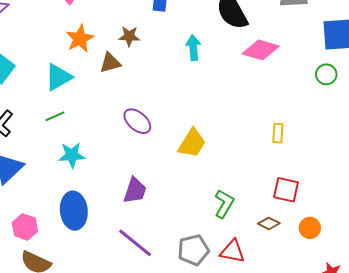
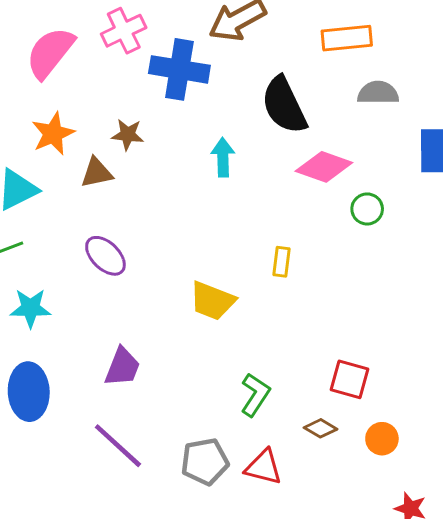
green circle: (326, 74) -> (367, 209), moved
purple ellipse: (137, 121) -> (105, 256), moved
yellow rectangle: (278, 133) -> (281, 262), moved
yellow trapezoid: (192, 143) -> (212, 301), turned 76

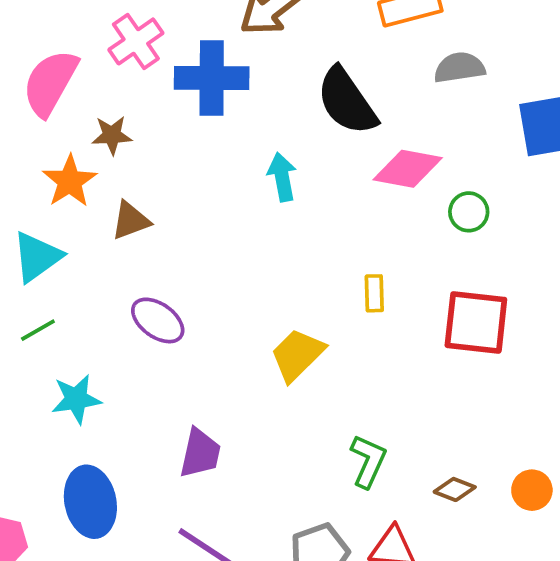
brown star: (128, 135) -> (112, 135), moved
yellow trapezoid: (212, 301) -> (297, 355), turned 123
red square: (350, 379) -> (476, 322), moved, size x1.4

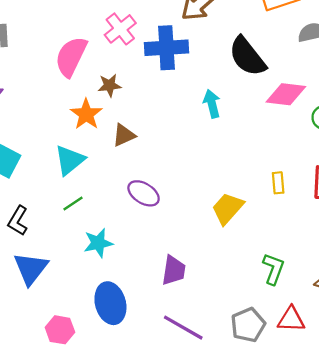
yellow rectangle: (374, 293) -> (278, 183), moved

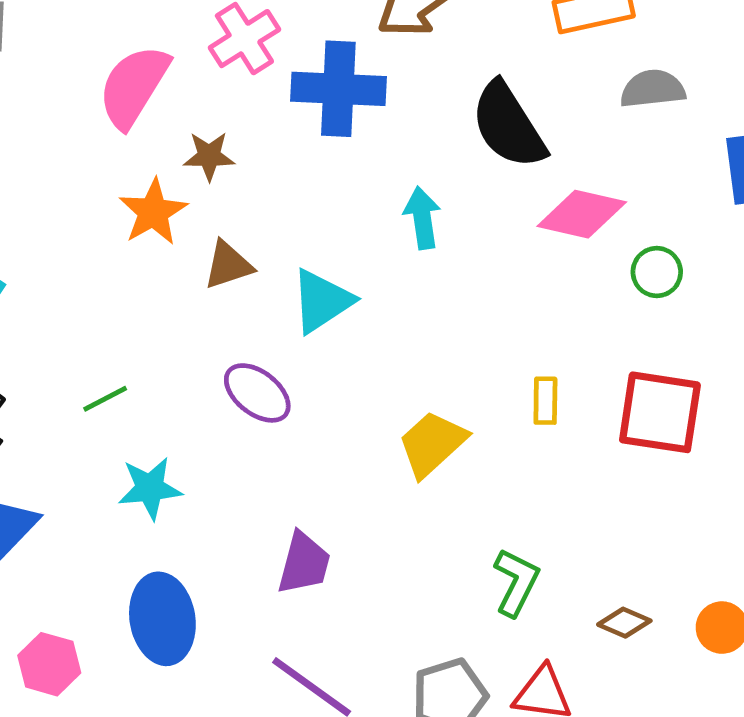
cyan triangle: (70, 160) -> (322, 301), moved

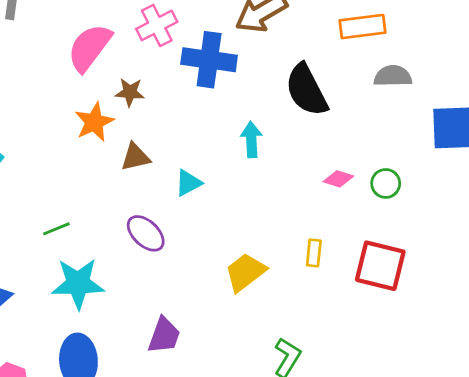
pink diamond: (582, 214) -> (338, 179), moved, size x0.6
cyan triangle: (322, 301) -> (188, 183), size x0.7
cyan star: (150, 488) -> (78, 283), size x1.4

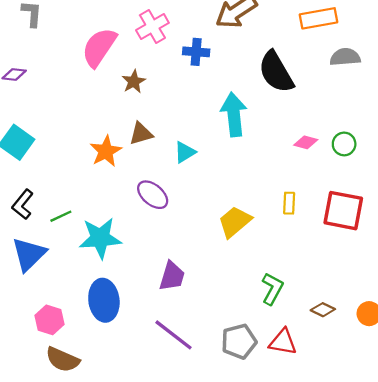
blue cross: (209, 60) -> (196, 52), size x0.6
brown star: (130, 92) -> (134, 82), turned -30
orange star: (94, 122) -> (106, 151), moved
cyan arrow: (251, 140) -> (234, 114), size x1.5
green line: (56, 229) -> (61, 216), moved

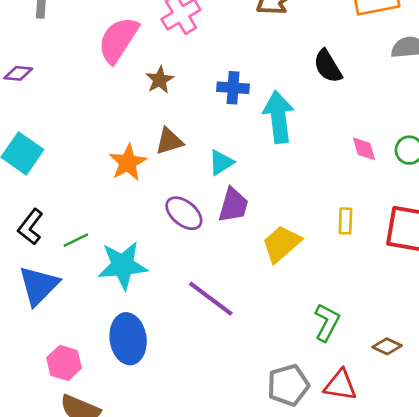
blue cross: (196, 52) -> (233, 88), moved
black semicircle: (276, 72) -> (328, 66), size x0.7
pink diamond: (306, 142) -> (364, 149), turned 60
purple trapezoid: (172, 276) -> (233, 205), moved
purple line: (174, 335) -> (211, 299), moved

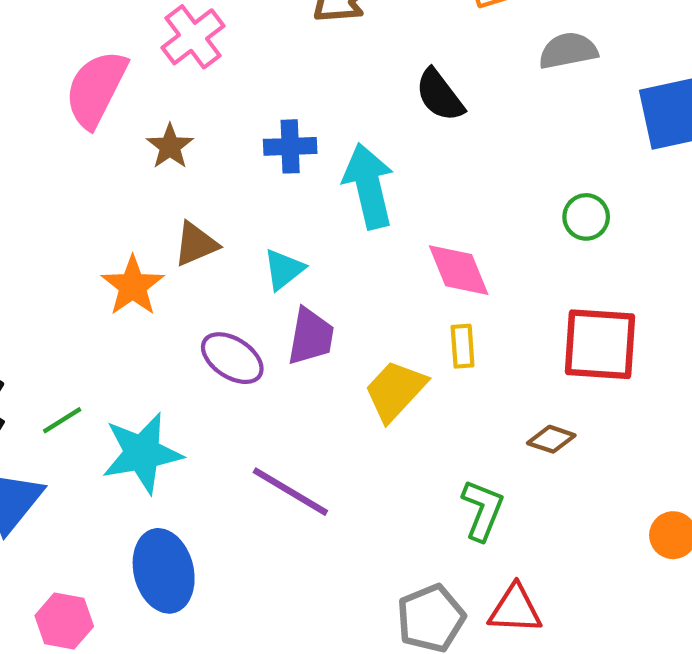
pink diamond: (364, 149) -> (459, 270), moved, size x1.5
yellow rectangle: (345, 221) -> (463, 346), moved
brown diamond: (387, 346) -> (551, 439), moved

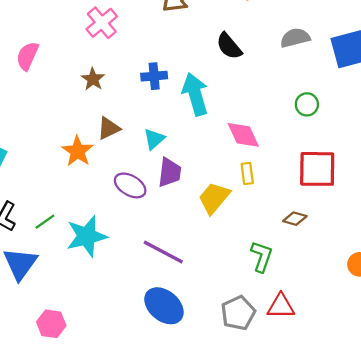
gray semicircle: (568, 51) -> (295, 38), moved
pink semicircle: (96, 89) -> (27, 56), moved, size x0.7
blue ellipse: (164, 571) -> (164, 306), moved, turned -33

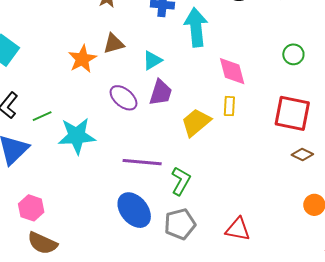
brown diamond: (295, 219) -> (302, 155), moved
purple line: (163, 252) -> (142, 162), turned -33
green L-shape: (262, 256) -> (181, 181), moved
gray pentagon: (238, 313) -> (180, 224), moved

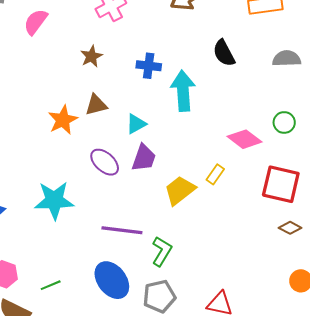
pink diamond: (232, 71) -> (244, 139), moved, turned -40
yellow rectangle: (229, 106) -> (215, 174), turned 30
green line: (42, 116) -> (51, 285), moved

